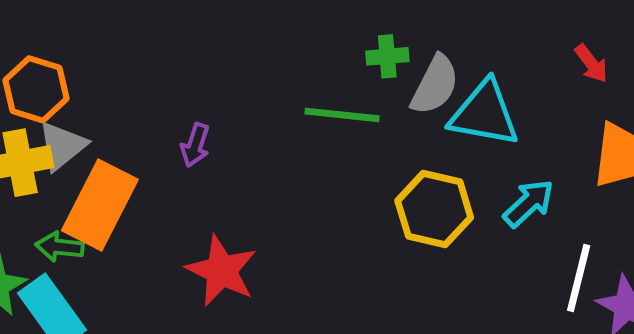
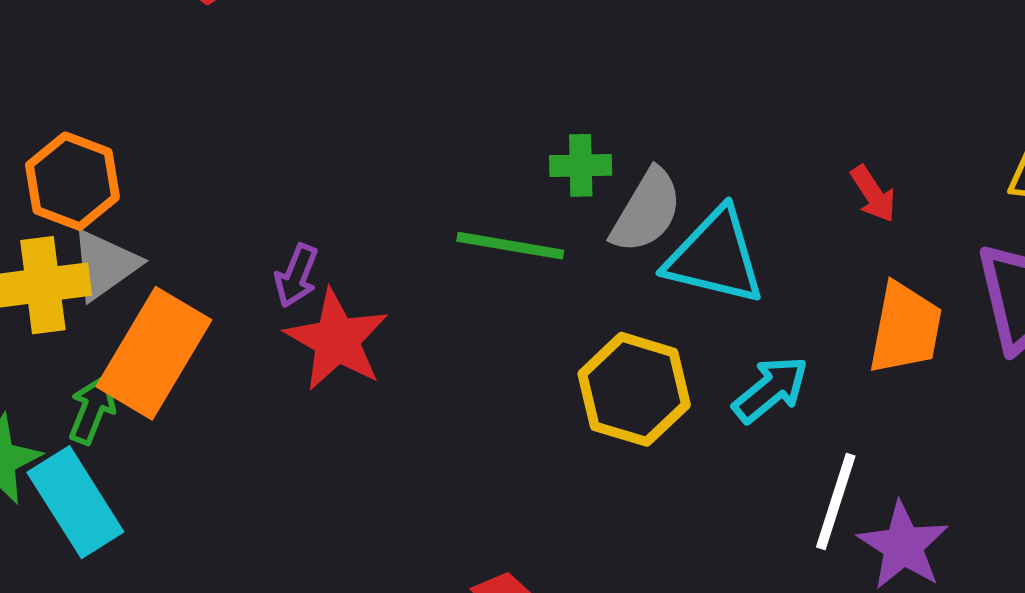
green arrow: (60, 247) -> (92, 410), turned 102
red star: (221, 271) -> (337, 340), moved

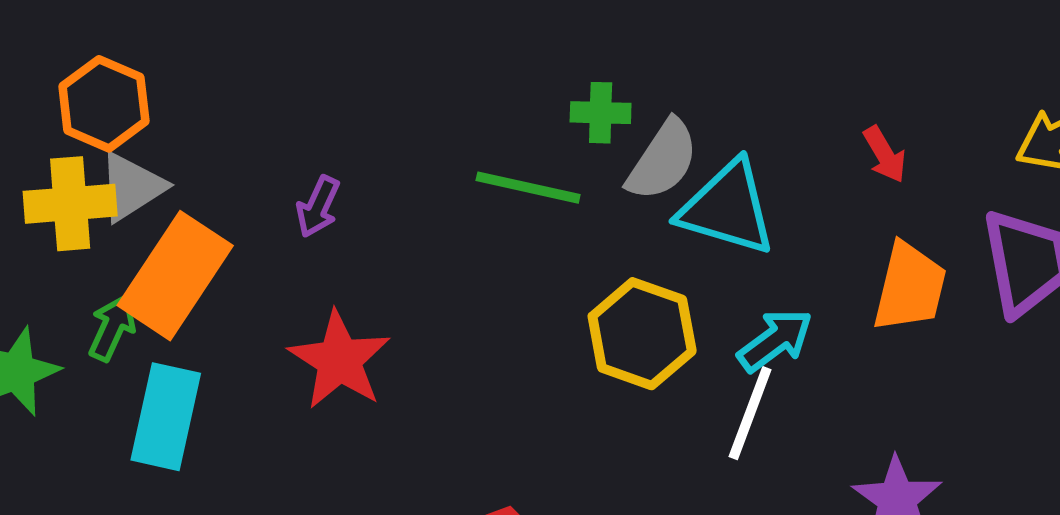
red star: (337, 340) -> (339, 360), moved
white line: (836, 501) -> (750, 413), moved
cyan rectangle: (75, 502) -> (166, 417), moved, turned 42

